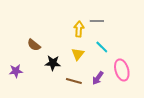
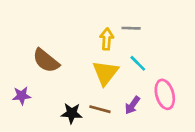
brown semicircle: (34, 45) -> (46, 61), size x1.5
yellow triangle: (78, 54) -> (105, 73), size x1.5
black star: (53, 63) -> (72, 113), moved

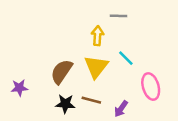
gray line: (131, 28) -> (118, 16), moved
brown semicircle: (46, 61) -> (62, 72), moved, turned 85
purple arrow: (132, 105) -> (121, 109), moved

